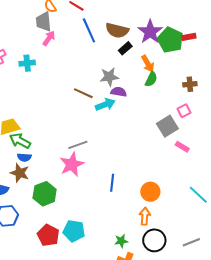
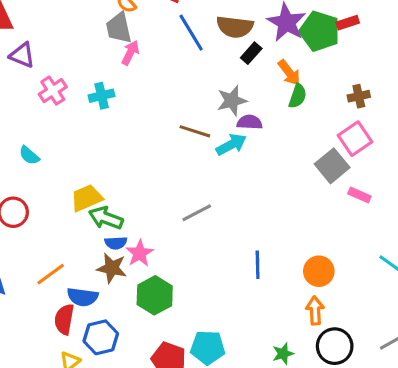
pink square: (184, 111) -> (355, 139), size x1.5
pink star: (72, 164) -> (140, 253), moved, size x0.7

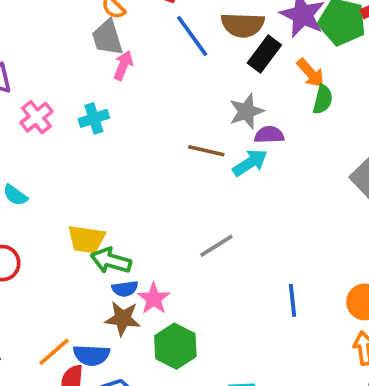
black rectangle: (251, 53) -> (264, 54), size x1.4
yellow trapezoid: (87, 198) -> (86, 239), turned -144
orange line: (51, 274) -> (54, 352), moved

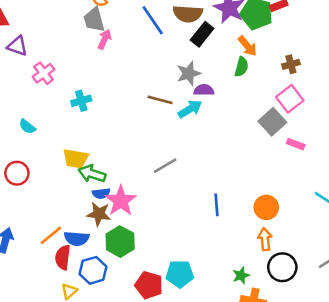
orange arrow: (311, 73) -> (247, 46), moved
cyan cross: (94, 118) -> (81, 101), moved
pink star: (154, 299) -> (121, 201), size x1.4
green hexagon: (175, 346) -> (120, 242), moved

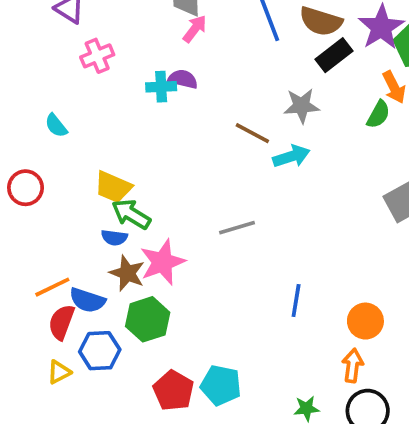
purple semicircle: (204, 90) -> (183, 79), moved
cyan cross: (81, 101) -> (161, 87), moved
blue semicircle: (101, 193) -> (114, 238), moved

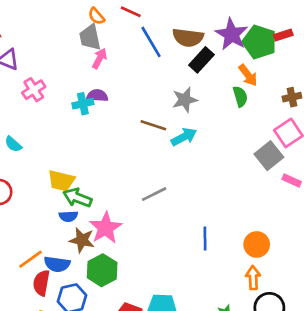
green semicircle: (378, 114) -> (240, 96), turned -36

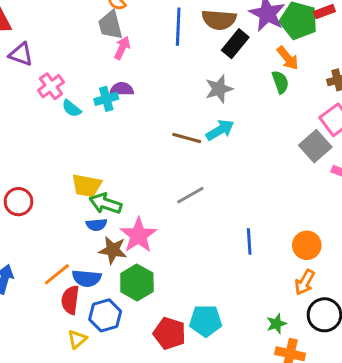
blue line: (151, 42) -> (178, 27), turned 36
brown line: (153, 125) -> (187, 138), moved
cyan semicircle: (13, 144) -> (71, 108), moved
orange arrow: (253, 278) -> (305, 282), turned -145

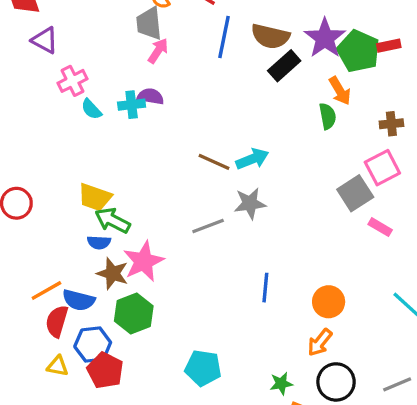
gray star: (219, 89) -> (250, 203), moved
red pentagon: (170, 333) -> (105, 370), moved
yellow triangle: (77, 339) -> (58, 366), turned 42

